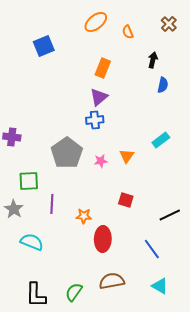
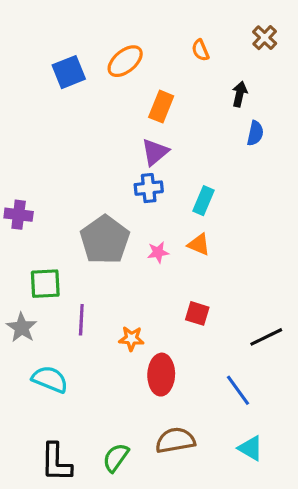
orange ellipse: (96, 22) -> (125, 61), moved
cyan rectangle: (161, 140) -> (204, 201), moved, turned -30
orange triangle: (127, 156) -> (199, 244), turned -42

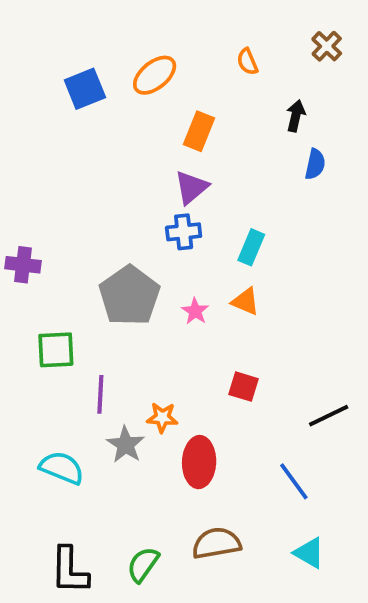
pink star: (158, 252) -> (195, 311), turned -30
gray star: (22, 328) -> (126, 445), moved

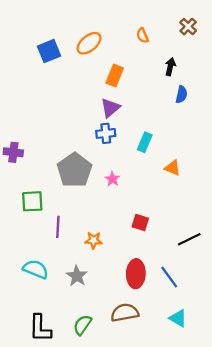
orange triangle: (245, 301) -> (173, 168), moved
gray star: (126, 445) -> (77, 276), moved
red ellipse: (199, 462) -> (136, 274), moved

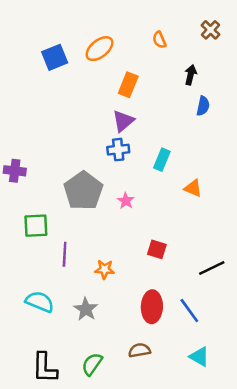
brown semicircle: (125, 313) -> (139, 350), size x0.7

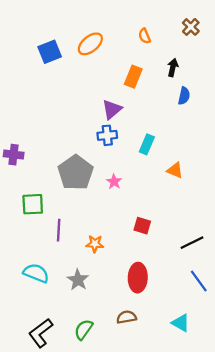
orange rectangle: (128, 85) -> (133, 77), moved
blue line: (189, 310) -> (199, 281), moved
black L-shape: (45, 368) -> (41, 333), turned 52

